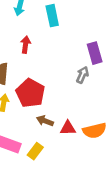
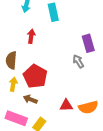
gray arrow: (82, 75) -> (78, 61), turned -56
brown arrow: (45, 121) -> (30, 99), moved

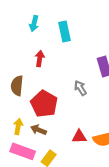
gray arrow: (78, 61) -> (80, 88), moved
yellow arrow: (13, 84) -> (18, 126), moved

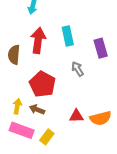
cyan rectangle: (65, 31) -> (68, 36), moved
red arrow: (40, 59) -> (38, 40), size x1.6
brown semicircle: (17, 86) -> (14, 55), moved

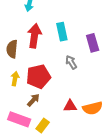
red pentagon: (42, 84) -> (38, 77), turned 30
yellow arrow: (17, 106) -> (15, 79), moved
brown arrow: (37, 109) -> (33, 100), turned 112

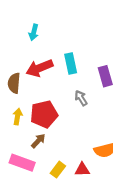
red arrow: (34, 36) -> (39, 68), turned -120
red triangle: (70, 106) -> (82, 170), moved
yellow rectangle: (43, 125) -> (58, 170), moved

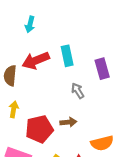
red pentagon: (44, 114) -> (39, 129), moved
brown arrow: (38, 141) -> (68, 122), moved, turned 42

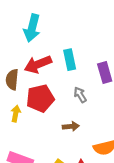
cyan arrow: (30, 24) -> (32, 28), size x1.6
red pentagon: (39, 129) -> (40, 98), moved

